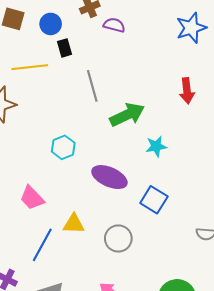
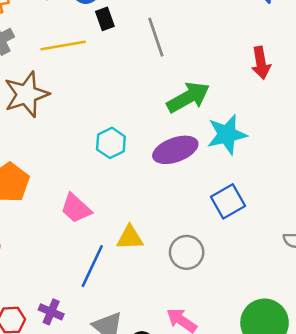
gray line: (92, 86) -> (156, 37), moved
cyan star: (156, 146) -> (227, 135), size x1.5
purple ellipse: (109, 177) -> (175, 150), moved, turned -40
blue square: (154, 200) -> (228, 201), turned 32

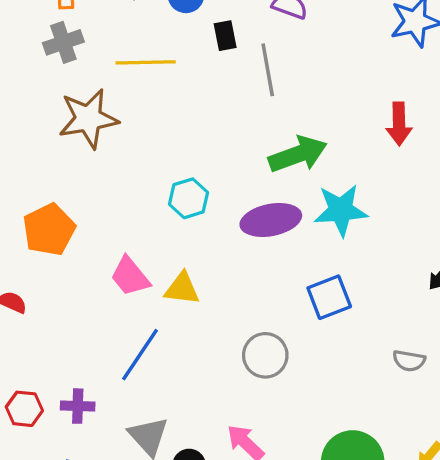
black rectangle: (105, 19) -> (225, 36), moved
yellow triangle: (130, 238) -> (182, 289), moved
purple cross: (51, 312) -> (78, 406), turned -30

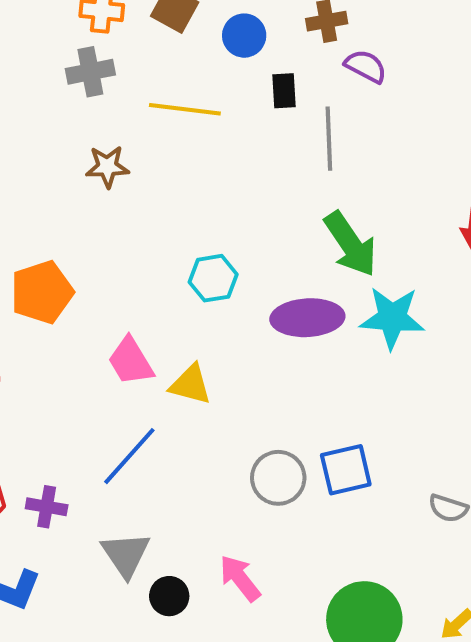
brown star: (88, 119) -> (107, 167), size x0.6
green arrow: (298, 154) -> (351, 244), turned 68
blue square: (329, 297) -> (346, 470), moved

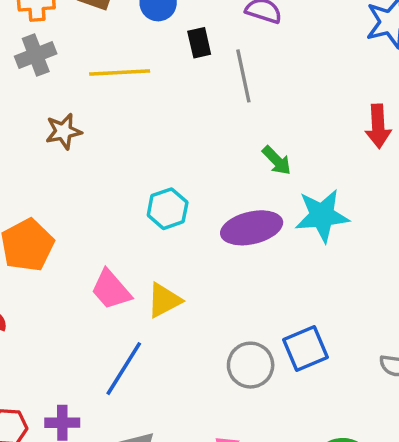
green arrow: (351, 244) -> (277, 160), size x0.6
yellow triangle: (190, 385) -> (164, 300), turned -33

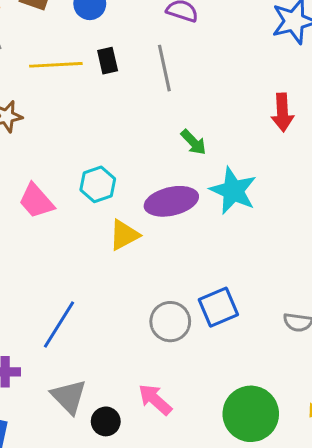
black rectangle: (199, 43) -> (108, 61), moved
cyan star: (322, 216) -> (233, 191), turned 30
pink trapezoid: (111, 290) -> (36, 201), moved
yellow triangle: (164, 300) -> (124, 235), moved

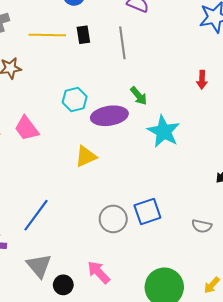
red arrow: (282, 112) -> (202, 80), size x0.7
cyan hexagon: (98, 184) -> (75, 100), moved
purple ellipse: (171, 201) -> (109, 116), moved

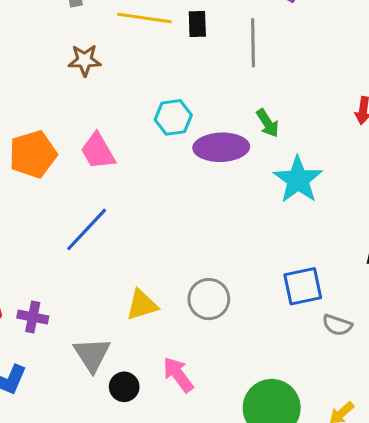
yellow triangle: (86, 156) -> (142, 305), moved
blue square: (147, 211) -> (303, 286), moved
blue line: (36, 215) -> (87, 229), moved

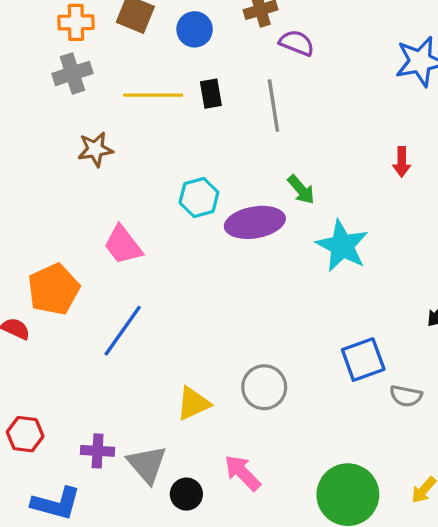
orange pentagon: (33, 154) -> (54, 289), moved
purple cross: (33, 317) -> (98, 451), moved

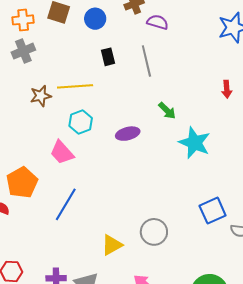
yellow line: (153, 95) -> (75, 86), moved
cyan hexagon: (199, 197) -> (81, 122), moved
purple ellipse: (255, 222) -> (128, 134), moved, size x0.7

